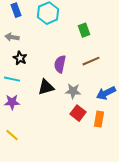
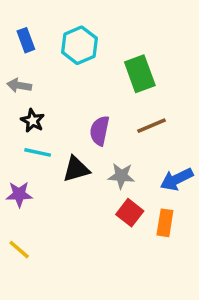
green rectangle: (84, 30) -> (140, 74), size x1.5
cyan line: (12, 79) -> (38, 152), moved

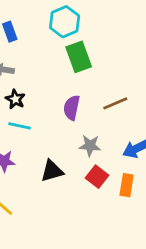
cyan hexagon: (79, 45) -> (65, 22), moved
green rectangle: (140, 74) -> (79, 57), moved
black triangle: (76, 169) -> (52, 171), moved

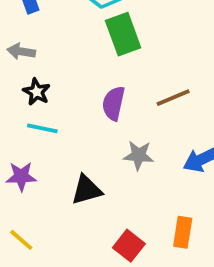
red square: (97, 177) -> (129, 246), moved
orange rectangle: (127, 185) -> (183, 232), moved

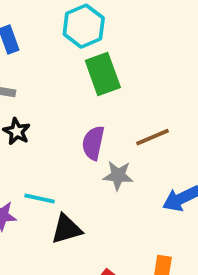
cyan line: (42, 128) -> (40, 198), moved
gray star: (139, 155) -> (118, 175), moved

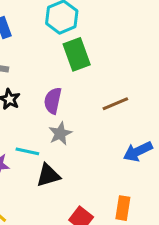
purple semicircle: (93, 143) -> (53, 101), moved
gray star: (118, 175) -> (60, 133), moved, turned -30

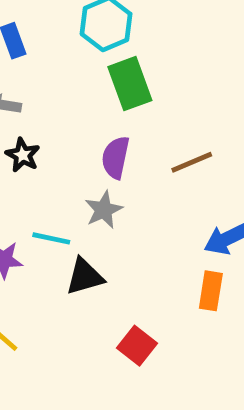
purple semicircle: (53, 101) -> (116, 157), moved
orange rectangle: (123, 208) -> (211, 291), moved

